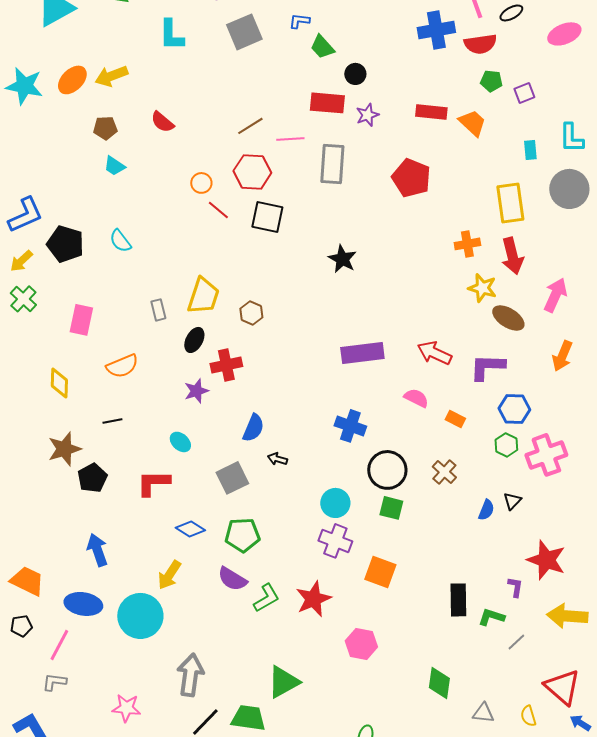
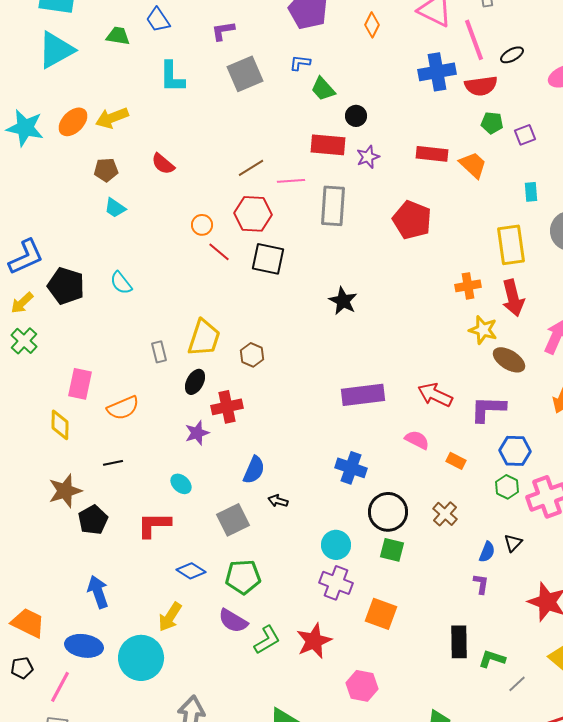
pink rectangle: (81, 320) -> (80, 384), moved
purple L-shape: (515, 587) -> (481, 584), moved

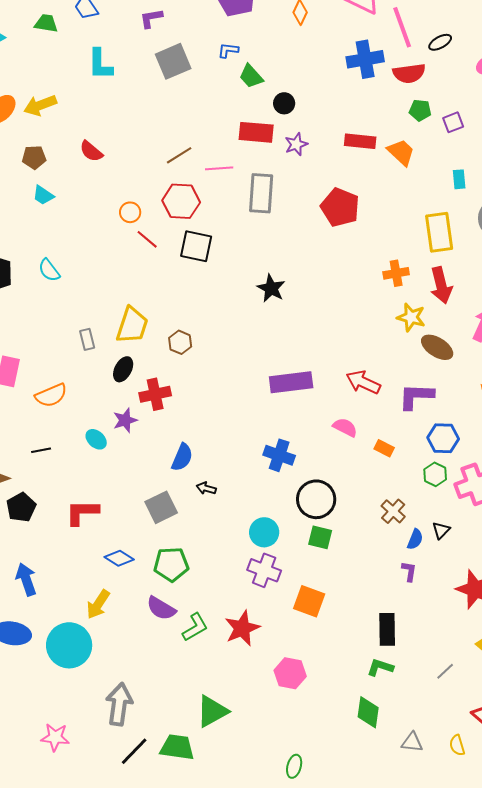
cyan ellipse: (181, 484) -> (96, 439), moved
brown cross: (445, 514) -> (393, 511), moved
green L-shape: (492, 659) -> (380, 667), moved

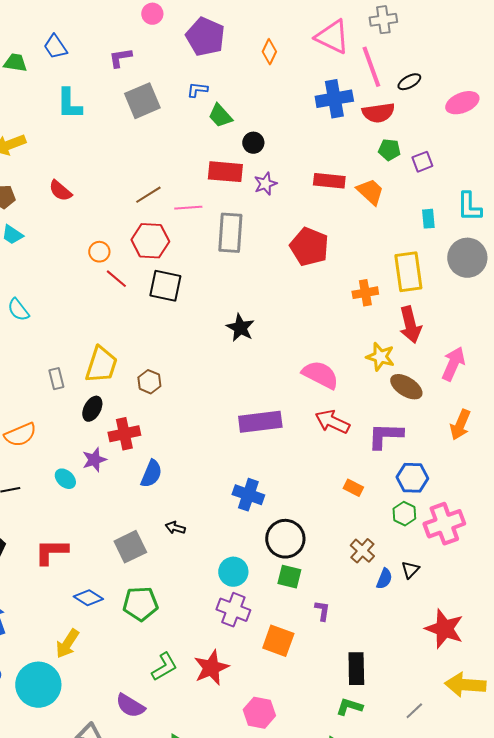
orange cross: (396, 273) -> (365, 293), moved
pink semicircle: (345, 427) -> (320, 375), moved, size x1.5
blue semicircle: (182, 457) -> (151, 474), moved
purple L-shape: (409, 571) -> (322, 611), moved
purple semicircle: (161, 608) -> (130, 706), moved

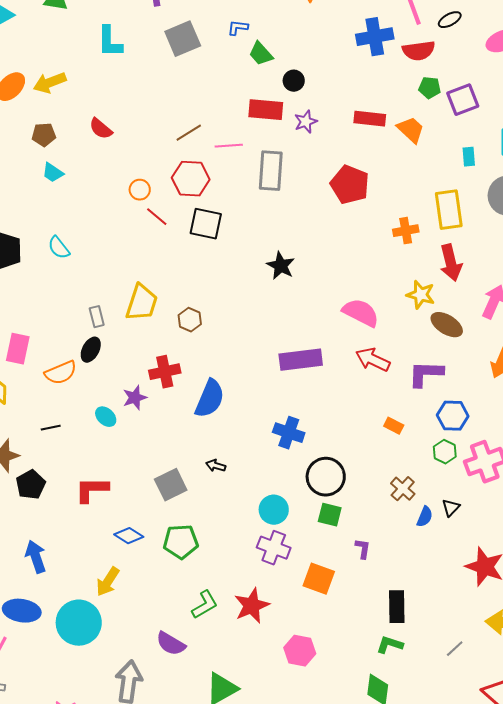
purple square: (422, 162) -> (463, 100), size x1.5
black ellipse: (92, 409) -> (91, 350), moved
blue semicircle: (151, 474) -> (210, 399), moved, size x1.4

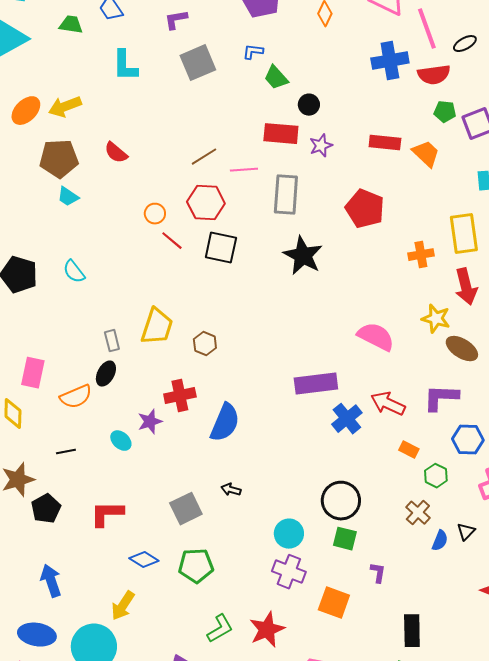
brown pentagon: (44, 135) -> (59, 159), size x1.6
black star: (281, 266) -> (303, 256), moved, size x1.4
red arrow: (373, 360) -> (388, 404), moved
blue cross: (289, 433) -> (347, 419), moved, turned 32
green hexagon: (445, 452) -> (436, 476), moved

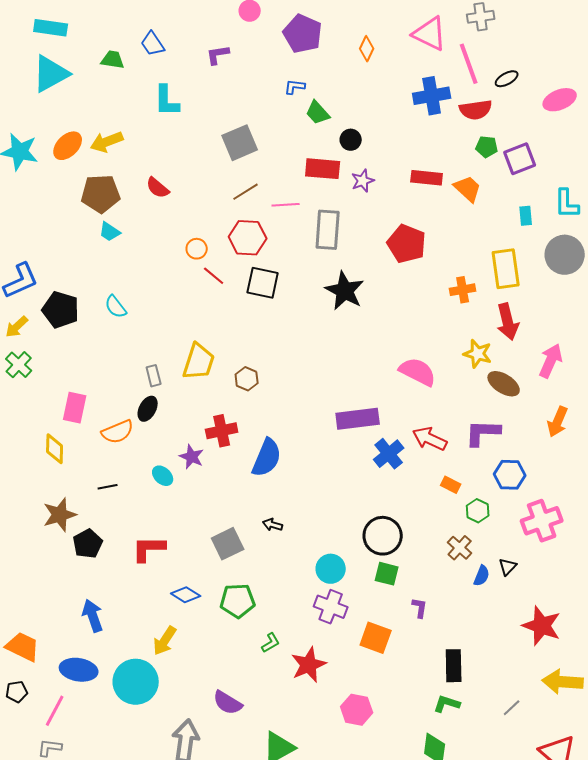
gray square: (198, 63) -> (240, 143), moved
purple star: (150, 422) -> (192, 457), turned -30
green L-shape: (220, 629) -> (271, 643), moved, size x0.7

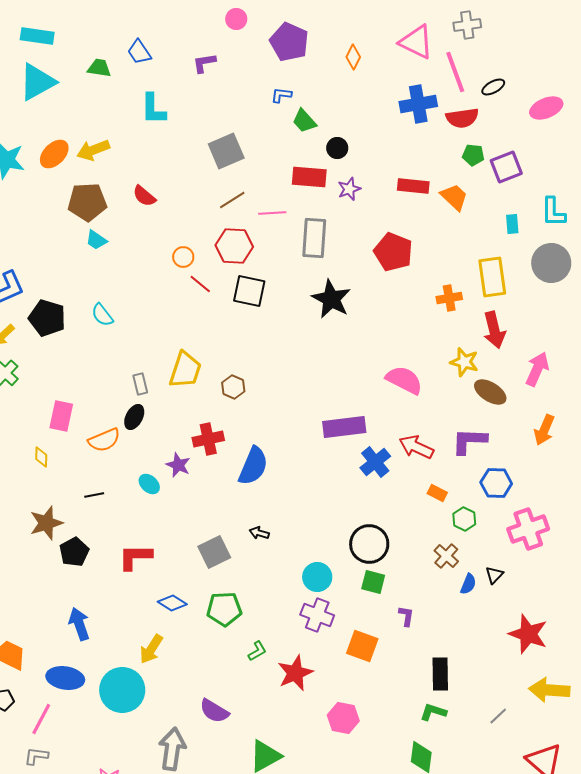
yellow diamond: (55, 449) -> (41, 457), size x0.7

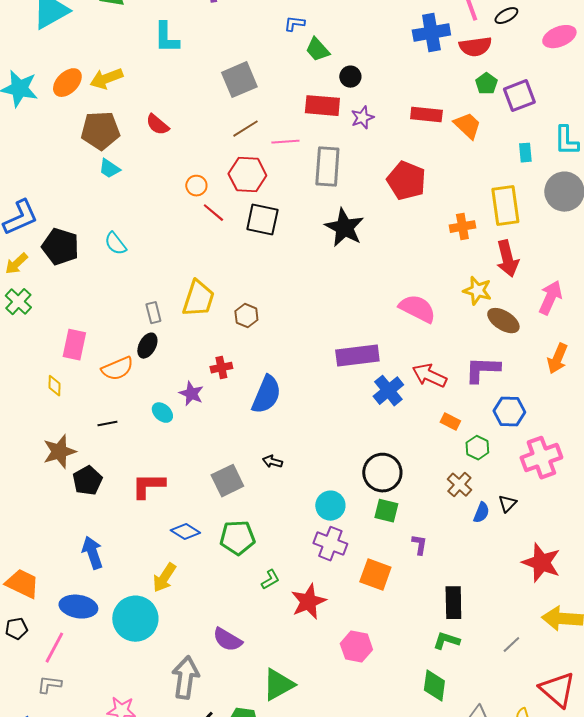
green pentagon: (473, 155) -> (486, 84), turned 30
red cross: (208, 439) -> (221, 368), size x0.7

